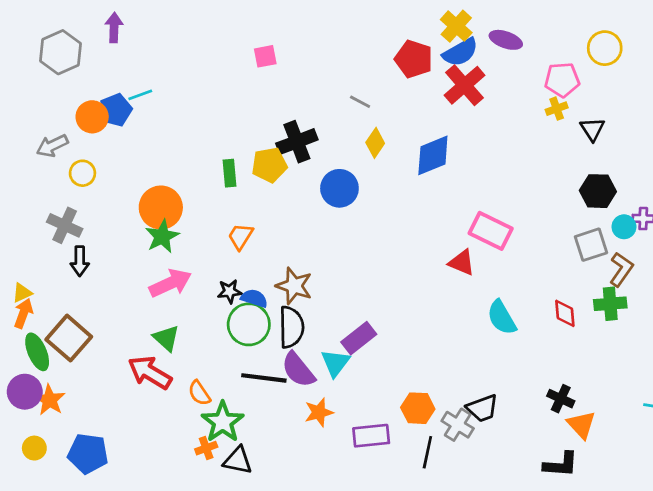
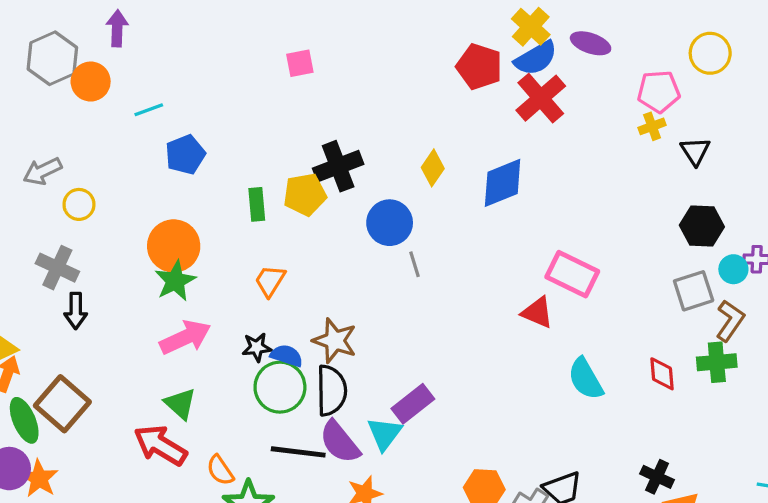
gray line: (360, 102) -> (414, 264), moved, turned 45
blue pentagon: (115, 110) -> (185, 155), moved
orange circle: (92, 117) -> (91, 82), moved

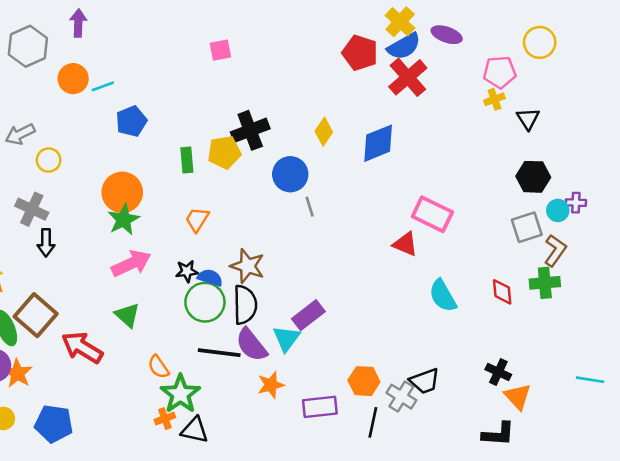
orange circle: (91, 82) -> (73, 79), moved
red arrow: (160, 445) -> (82, 347), moved

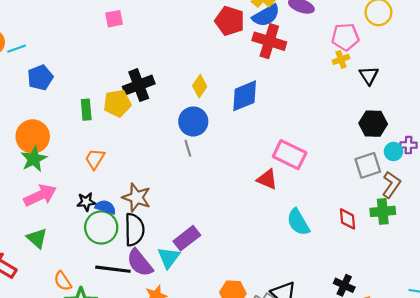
red cross: (408, 77) -> (269, 41), turned -32
blue circle: (290, 174) -> (193, 121), moved

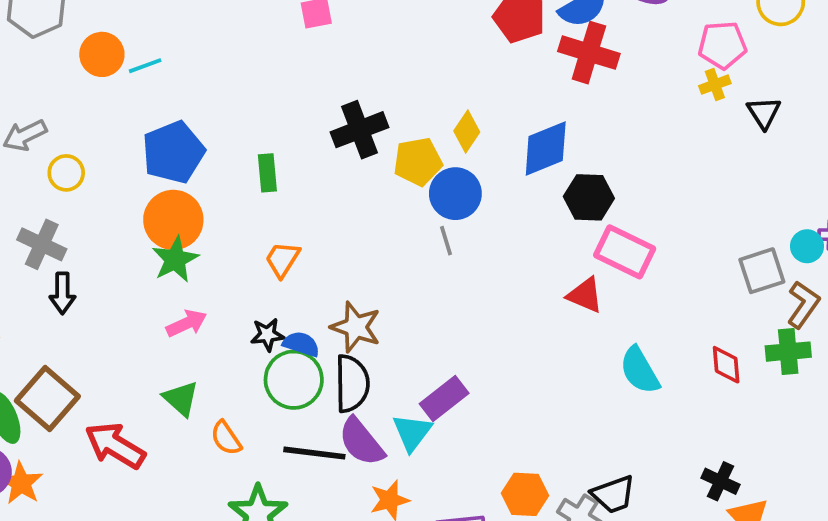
blue pentagon: (40, 78) -> (173, 152), moved, size x1.4
yellow pentagon: (117, 103) -> (418, 162), moved
black hexagon: (373, 124) -> (589, 197), moved
pink arrow: (40, 195) -> (187, 323), size x0.7
orange semicircle: (63, 281) -> (226, 438), moved

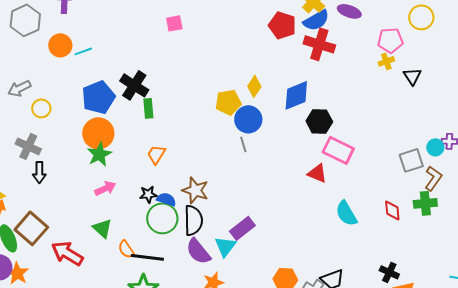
black cross: (360, 130) -> (134, 85), moved, turned -36
black line: (314, 453) -> (147, 257), moved

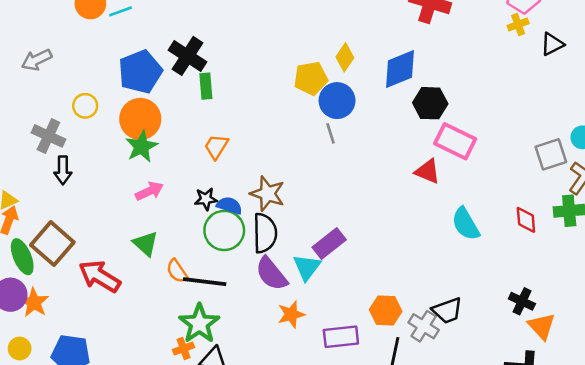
black triangle: (412, 76) -> (552, 44), turned 36
yellow circle: (41, 108) -> (85, 106), moved

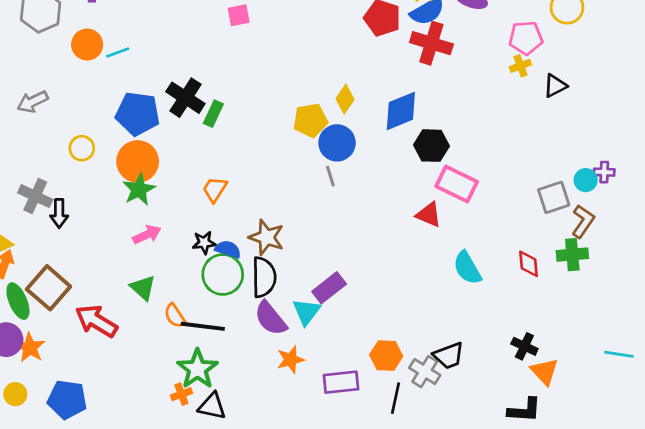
blue pentagon: (140, 72) -> (138, 114), turned 30
green rectangle: (206, 86) -> (213, 114), moved, turned 30
gray cross: (48, 136) -> (35, 196), moved

